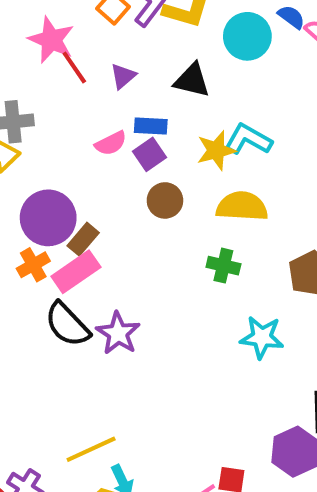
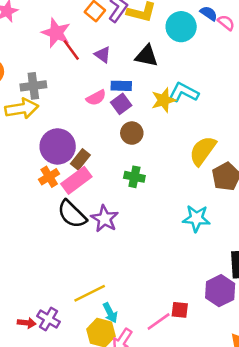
purple triangle: (123, 76) -> (103, 55), turned -42
yellow semicircle: (242, 206) -> (203, 151), moved, turned -56
green cross: (223, 266) -> (134, 177), moved

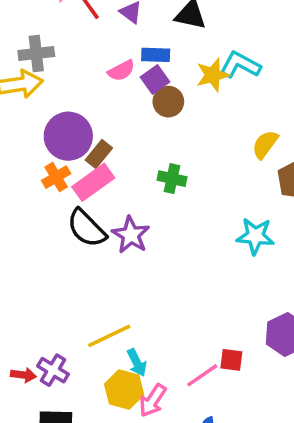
brown circle: (132, 133) -> (168, 102), moved
yellow semicircle: (203, 151) -> (265, 144), size x0.7

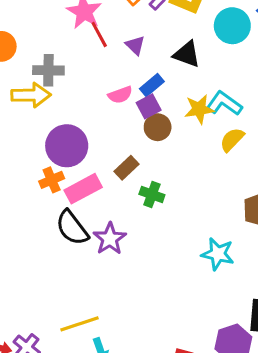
blue rectangle: (156, 55) -> (152, 85), turned -50
yellow semicircle: (265, 144) -> (232, 140), moved
brown rectangle: (99, 154) -> (126, 168), moved

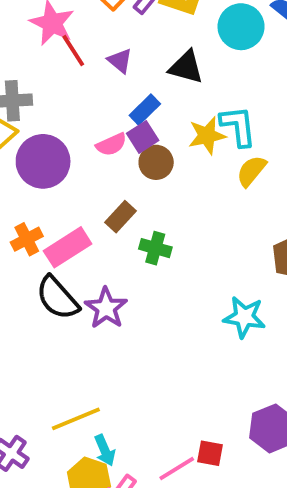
pink semicircle: (120, 95) -> (111, 144), moved
cyan L-shape: (224, 104) -> (238, 126), turned 52
purple circle: (67, 146) -> (43, 161), moved

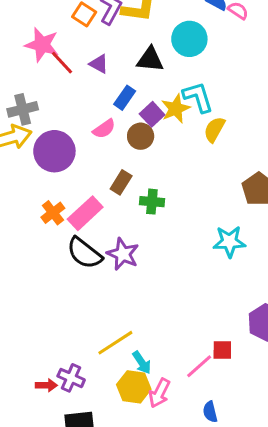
cyan circle: (241, 27) -> (189, 39), moved
purple square: (143, 137) -> (152, 114), moved

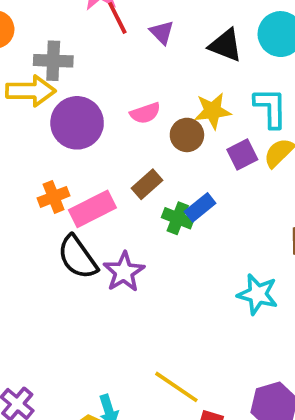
blue rectangle: (125, 98) -> (200, 207), moved
yellow star: (176, 109) -> (213, 111), moved
purple square: (152, 114) -> (242, 154), moved
yellow line: (115, 343) -> (176, 387), moved, turned 51

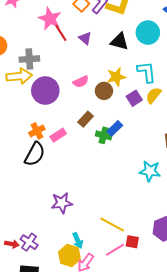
pink rectangle: (92, 209) -> (58, 135), size x0.7
black semicircle: (78, 257) -> (35, 154), moved, turned -110
purple star: (124, 272) -> (62, 203), moved, turned 30

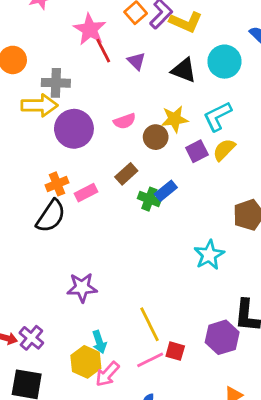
cyan L-shape: (147, 72) -> (218, 116), turned -115
cyan star: (150, 171) -> (209, 255), turned 30
yellow line: (112, 224) -> (149, 324), turned 30

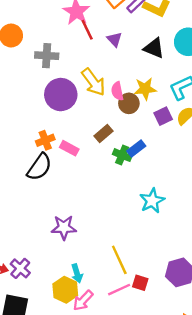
yellow arrow: (39, 105) -> (93, 82), moved, turned 52
pink semicircle: (125, 121) -> (117, 91), moved, turned 96
pink rectangle: (86, 193) -> (69, 148), turned 54
cyan star: (209, 255) -> (152, 201), moved

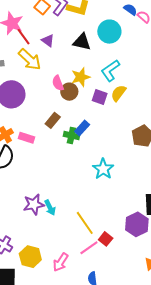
yellow arrow: (93, 82) -> (30, 59), moved
purple square: (163, 116) -> (100, 97), turned -35
cyan arrow: (77, 273) -> (50, 208), moved
red square: (140, 283) -> (106, 239), turned 32
yellow hexagon: (65, 290) -> (30, 257), moved

